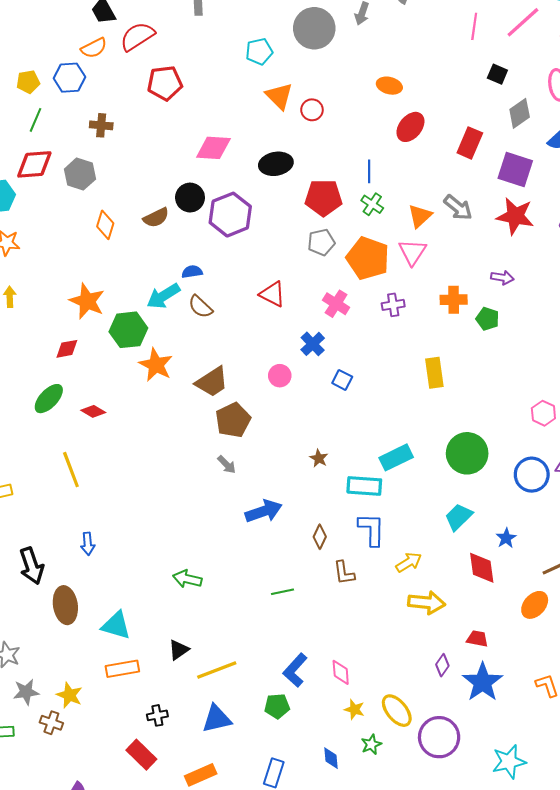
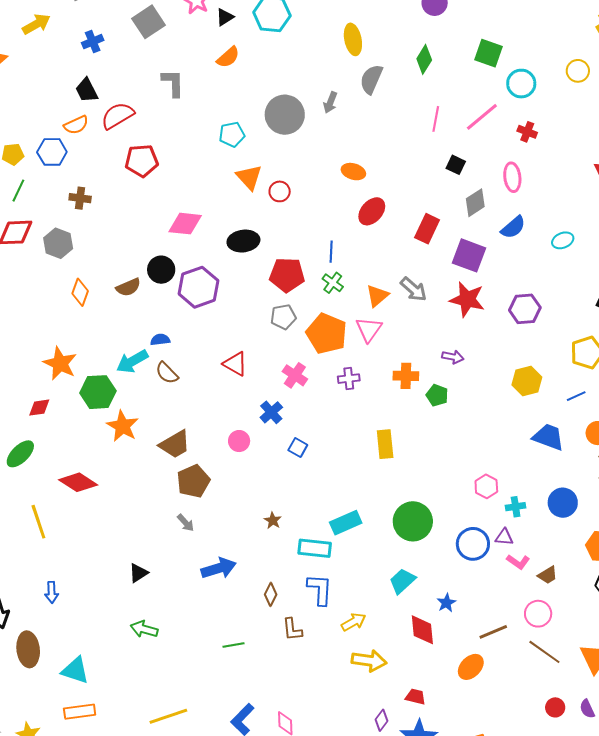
red diamond: (93, 411) -> (78, 482), moved, size x1.6
black triangle: (179, 650) -> (138, 573), moved

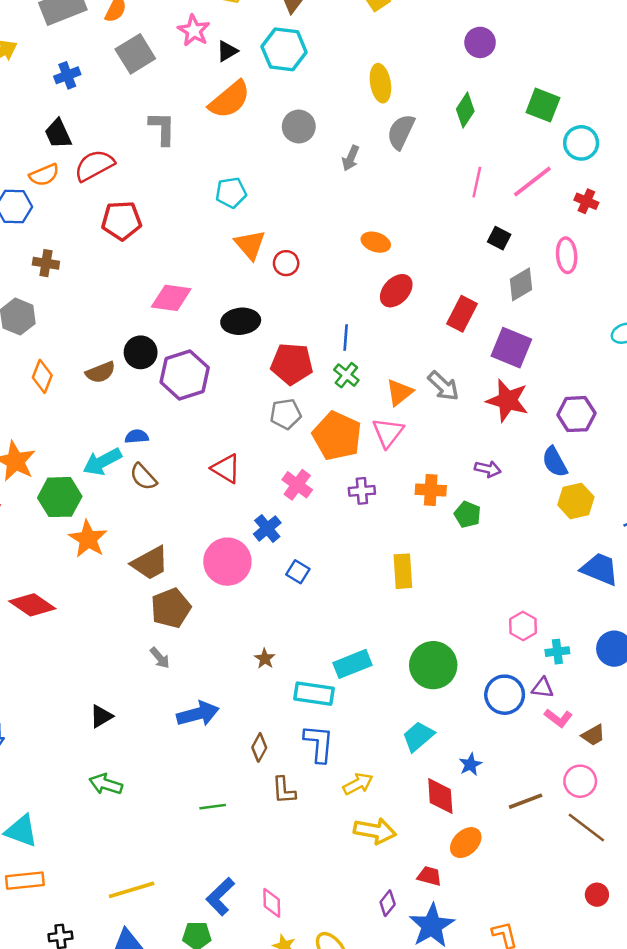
orange semicircle: (228, 57) -> (230, 100), size x1.5
gray circle: (285, 115) -> (299, 127), moved, size x0.7
blue semicircle: (513, 227) -> (555, 462), moved, turned 100
pink circle: (239, 441) -> (227, 562), size x1.8
orange ellipse: (471, 667) -> (466, 843), moved

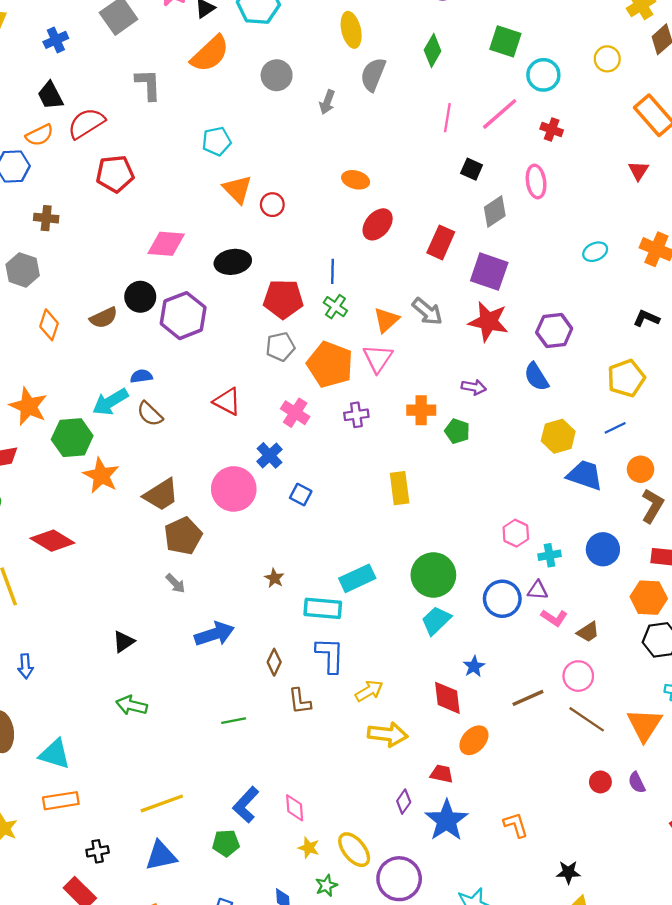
yellow hexagon: (576, 501) -> (558, 436), moved
cyan trapezoid: (418, 736) -> (436, 620), moved

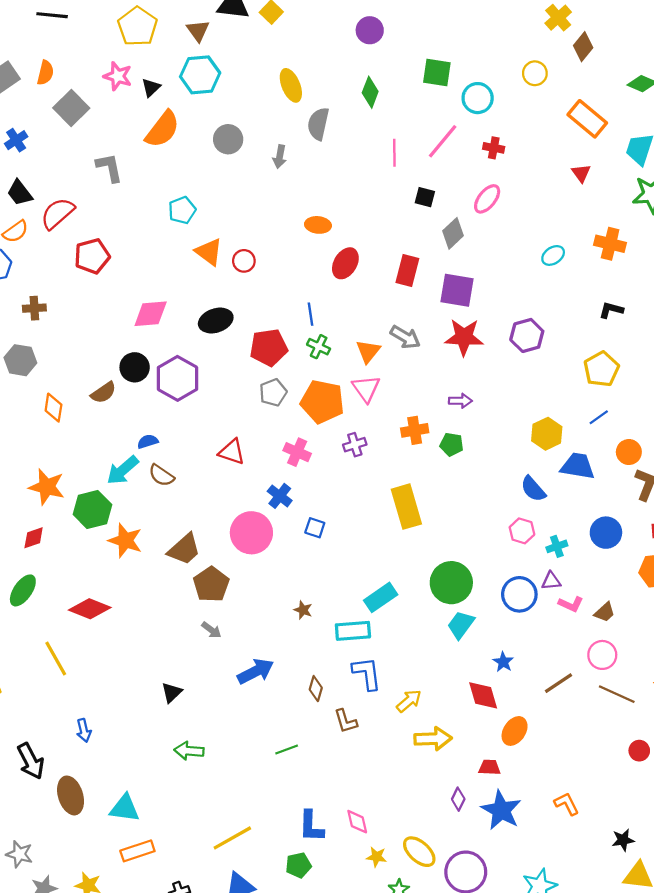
pink ellipse: (536, 181) -> (487, 199), turned 56
blue semicircle: (536, 377) -> (533, 489), moved
yellow rectangle: (400, 488) -> (406, 507), size x1.4
blue L-shape: (246, 805) -> (311, 826), turned -32

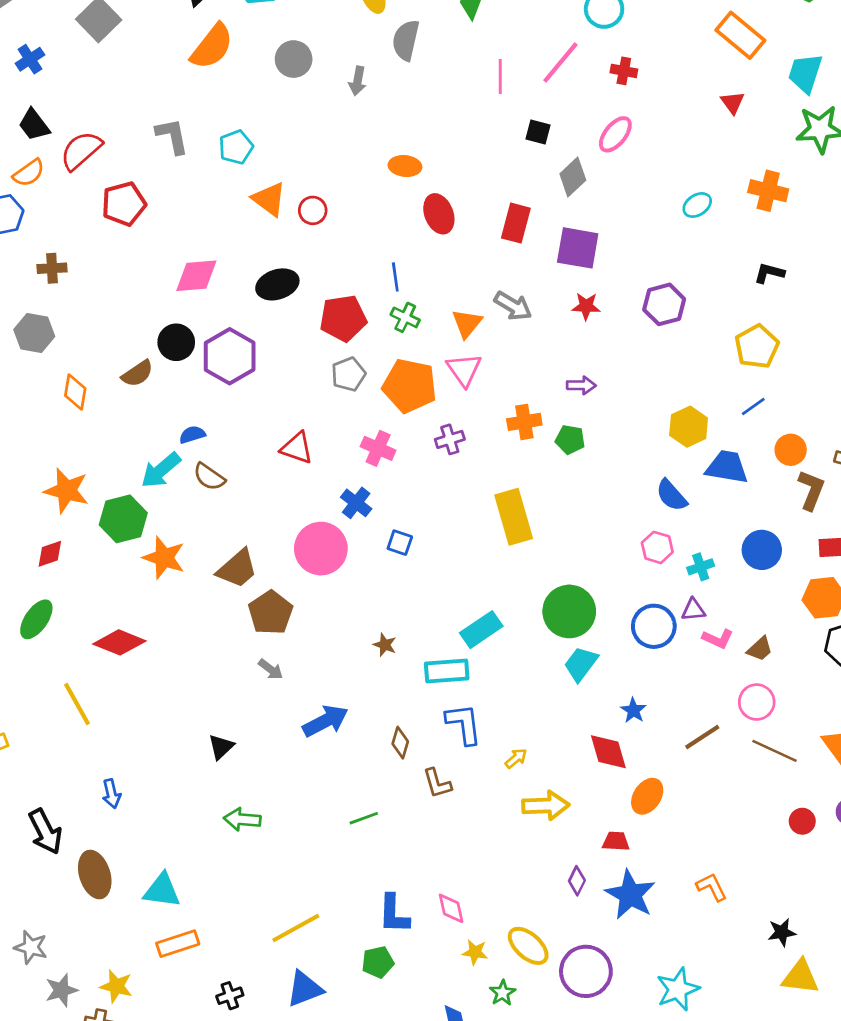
gray L-shape: (109, 168) -> (172, 136), moved
red ellipse: (345, 263) -> (439, 214), turned -52
red star: (464, 337) -> (586, 306), size x0.6
yellow arrow: (409, 701) -> (516, 758), size x0.7

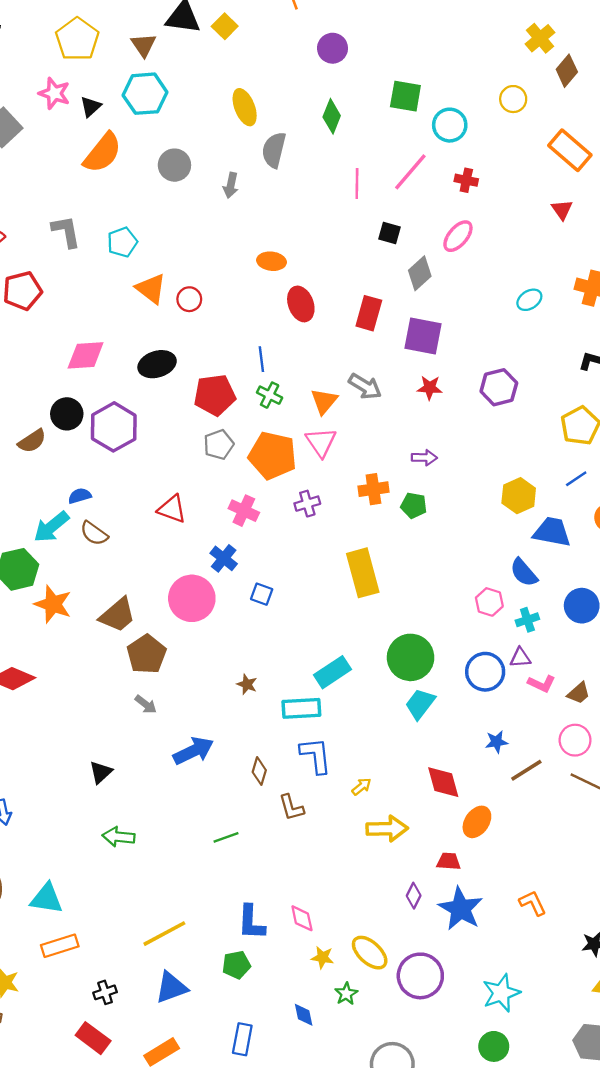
blue semicircle: (671, 495) -> (524, 573), moved
blue star: (633, 710) -> (497, 742), moved, turned 30

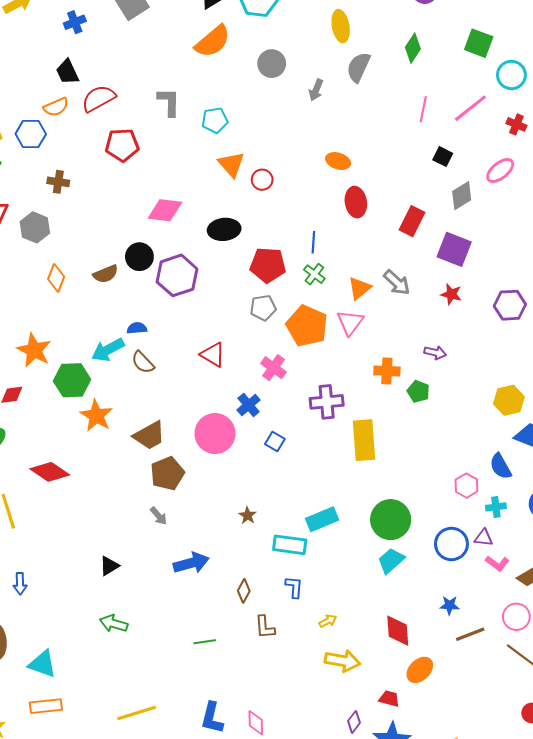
purple cross: (307, 504) -> (327, 402), moved, size x1.5
blue L-shape: (316, 755) -> (294, 587), size x0.7

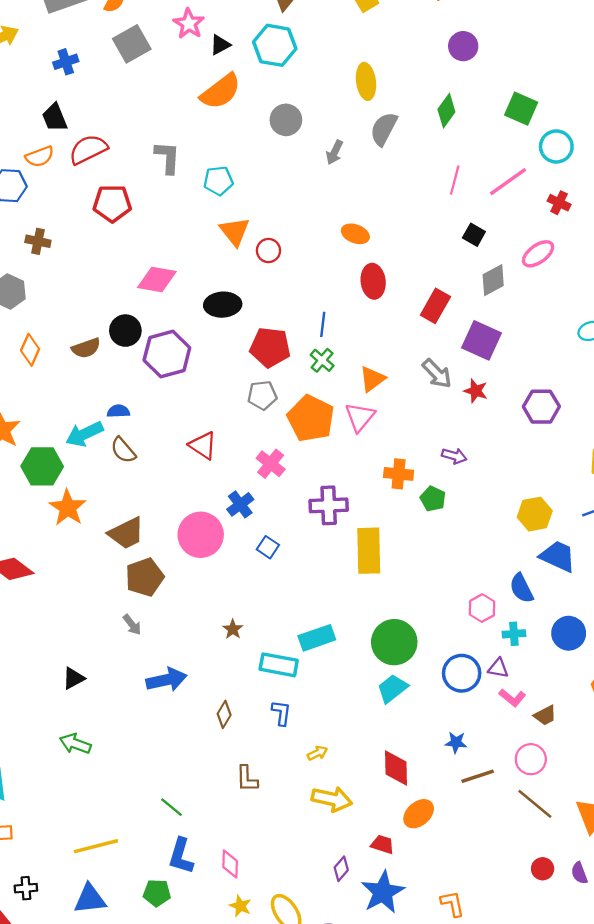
gray arrow: (397, 283) -> (437, 374), moved
brown L-shape: (265, 627) -> (247, 779), moved
green line: (205, 642) -> (171, 807), moved, turned 45

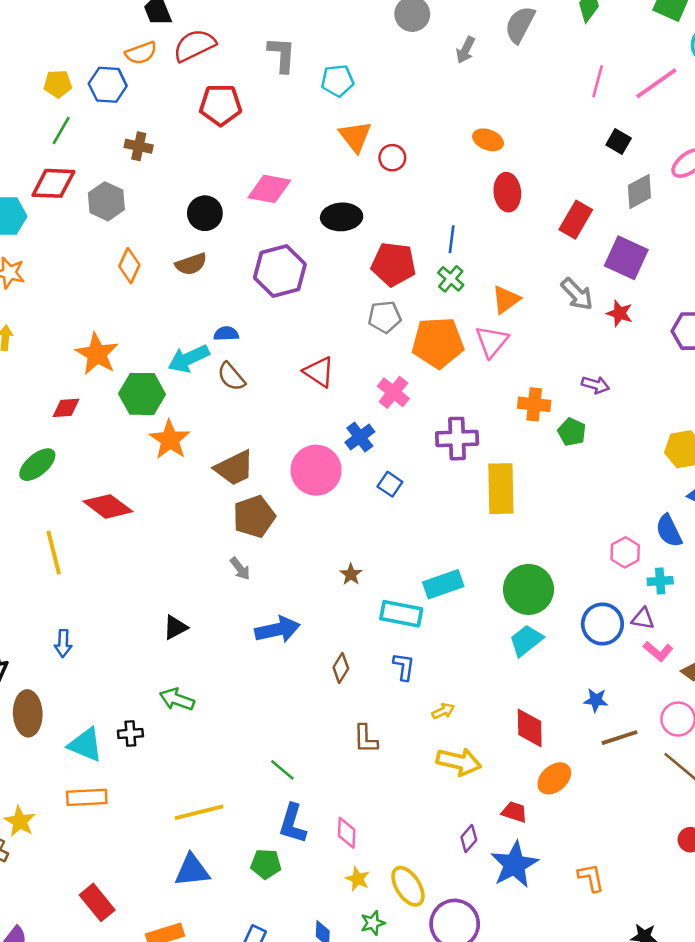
black circle: (125, 331) -> (205, 213), moved
orange pentagon: (311, 418) -> (438, 343), turned -30
black cross: (26, 888) -> (130, 733), moved

